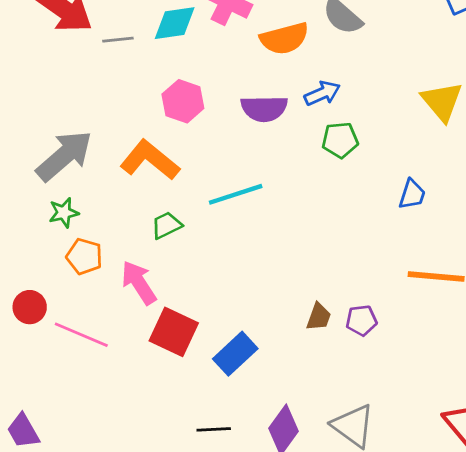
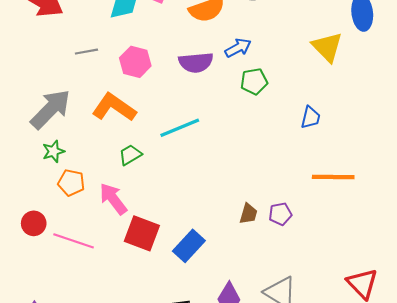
gray line: (118, 40) -> (86, 52), moved

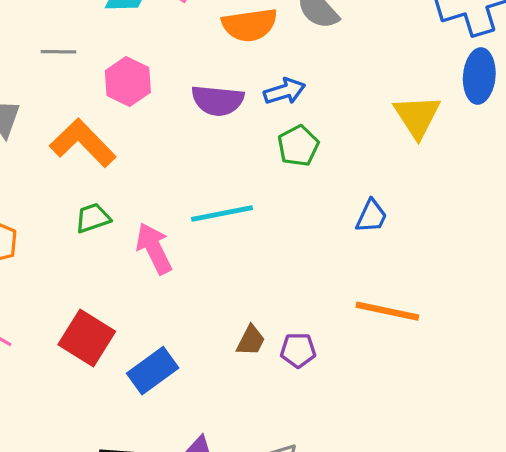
green pentagon: (254, 81) -> (298, 146), turned -30
cyan line: (180, 128) -> (222, 214), moved
pink arrow: (113, 199) -> (154, 248), moved

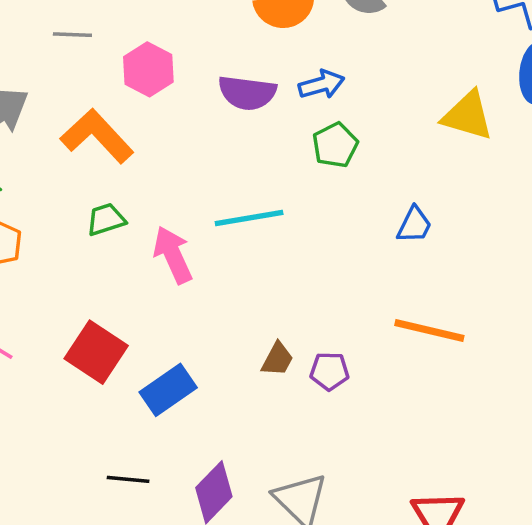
yellow triangle: (417, 116) -> (468, 116), turned -42

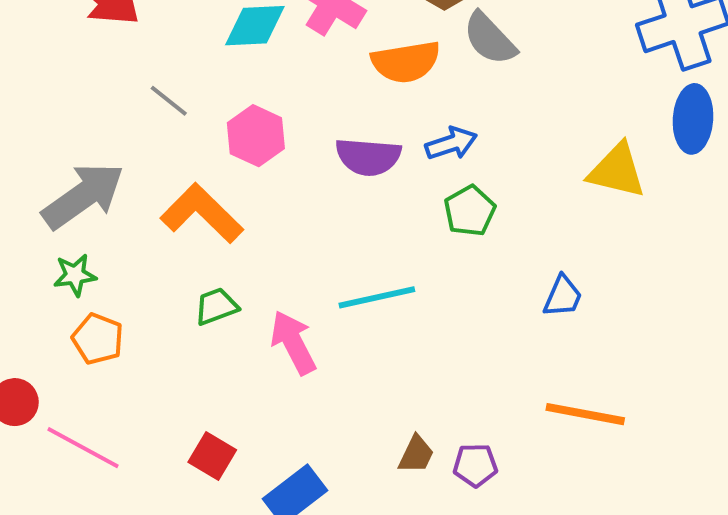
gray line: (72, 35) -> (169, 101), turned 39
red square: (96, 352) -> (212, 456), size x0.7

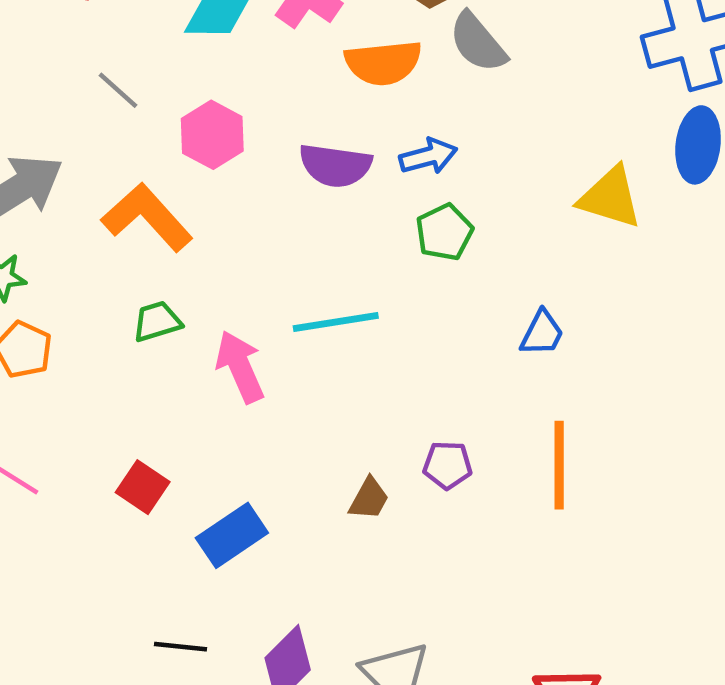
orange line: (585, 414) -> (559, 465), turned 76
purple pentagon: (475, 465) -> (447, 465), moved

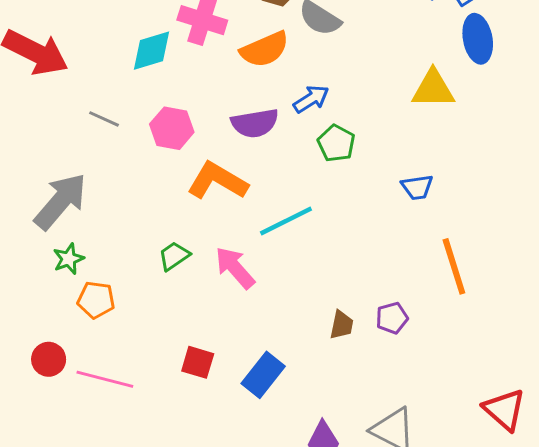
orange L-shape: (147, 217) -> (217, 181), moved
blue trapezoid: (542, 333) -> (417, 187), turned 72
purple pentagon: (447, 465) -> (392, 318), moved

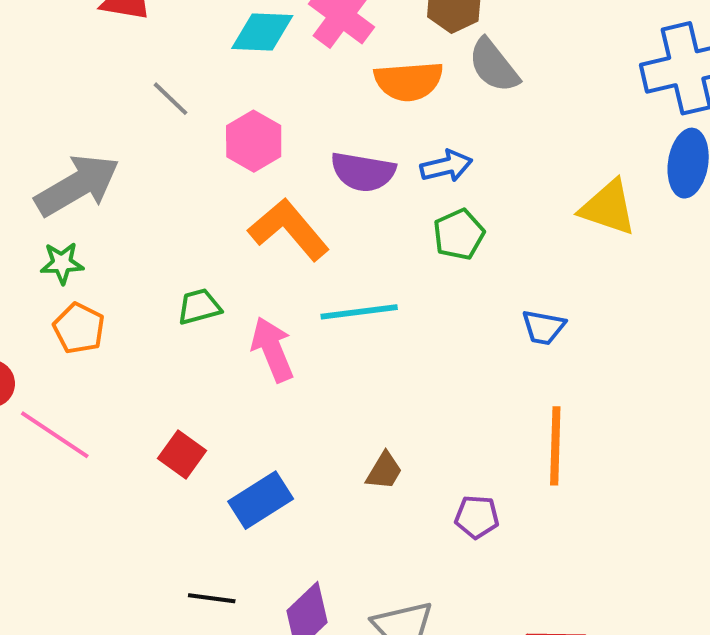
purple pentagon: (392, 318) -> (477, 517), moved

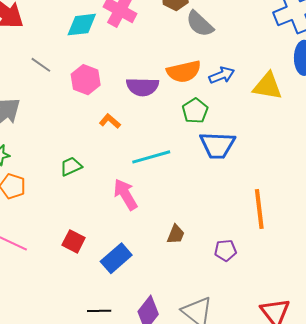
orange semicircle: (409, 81) -> (184, 72), moved
blue arrow: (446, 166) -> (222, 75), moved
orange L-shape: (289, 230) -> (110, 121), size x0.5
blue trapezoid: (543, 327) -> (217, 145), moved, size x1.6
pink arrow: (272, 349) -> (125, 194), moved

